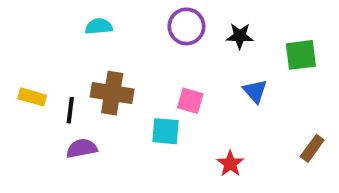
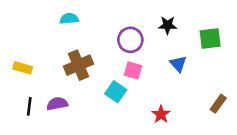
purple circle: (186, 26) -> (130, 40), moved
brown cross: (112, 93) -> (78, 65), turned -32
black line: (70, 110) -> (29, 106), moved
cyan square: (166, 131) -> (116, 92), turned 30

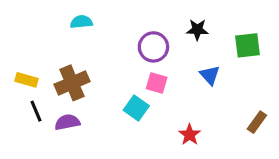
brown cross: (78, 65) -> (72, 83), moved
black line: (29, 106) -> (36, 111), moved, turned -30

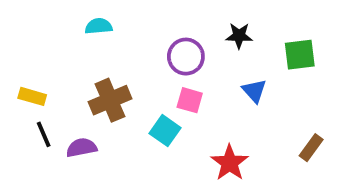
brown cross: (72, 83) -> (110, 100), moved
red star: (189, 135) -> (230, 163), size x1.4

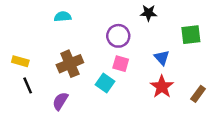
black star: (239, 36) -> (149, 13), moved
purple semicircle: (82, 148) -> (60, 101), moved, turned -48
red star: (230, 163) -> (162, 87), moved

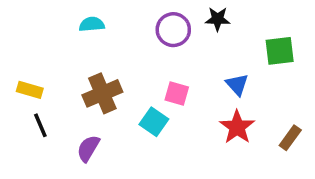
purple circle: (118, 36) -> (173, 30), moved

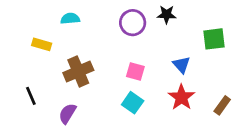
yellow rectangle: (30, 90) -> (42, 44), moved
cyan square: (154, 122) -> (133, 103), moved

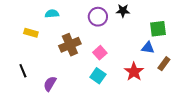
blue triangle: (181, 65) -> (148, 48), moved, turned -40
brown cross: (78, 71) -> (70, 45), moved
pink square: (135, 71) -> (100, 53), turned 32
brown rectangle: (222, 105) -> (164, 64), moved

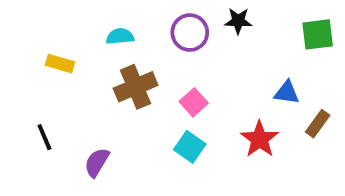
cyan semicircle: (52, 14) -> (120, 36), moved
green square: (158, 29) -> (318, 34), moved

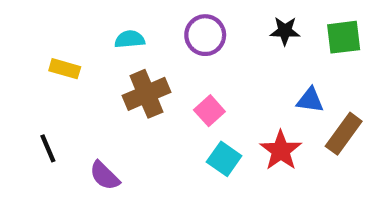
black star: (238, 21) -> (285, 31), moved
brown rectangle: (318, 124) -> (344, 134), size x1.4
cyan square: (190, 147) -> (224, 159), moved
purple semicircle: (97, 162) -> (105, 176), turned -76

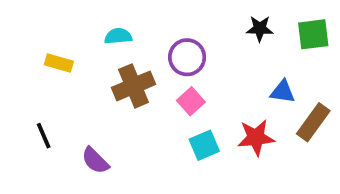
purple circle: (205, 35) -> (187, 57), moved
red star: (281, 150) -> (256, 138), turned 30
cyan square: (224, 159) -> (204, 145), turned 32

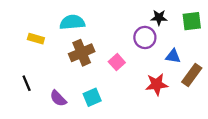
cyan semicircle: (118, 36) -> (72, 22), size x1.5
purple circle: (187, 57) -> (145, 37), moved
cyan square: (204, 145) -> (92, 97), moved

